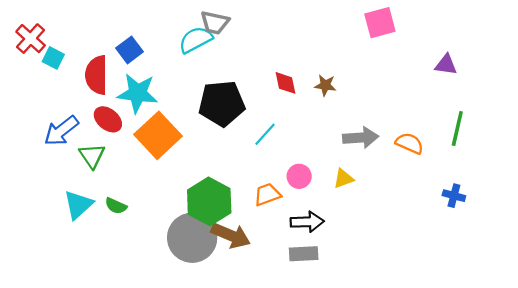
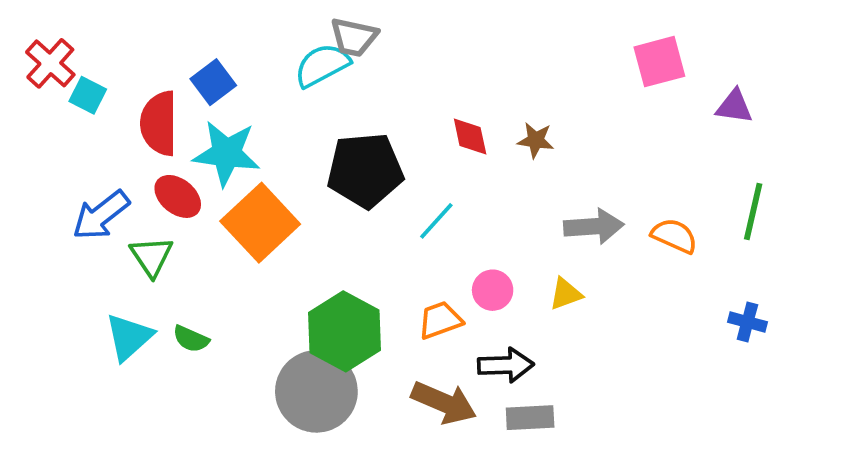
pink square: (380, 23) -> (659, 62), moved
brown arrow: (231, 235) -> (444, 403), moved
gray rectangle: (304, 254) -> (530, 418), moved

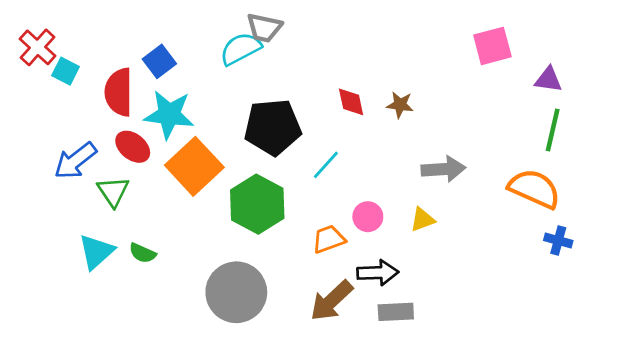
green line: (753, 211) -> (553, 130), moved
orange semicircle: (674, 236) -> (534, 189), moved, size x1.5
green hexagon: (345, 331) -> (257, 204), moved
brown arrow: (444, 403) -> (331, 301), turned 114

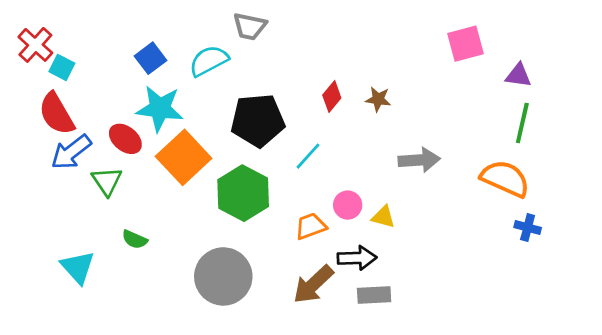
cyan semicircle: (240, 49) -> (209, 61), moved
red semicircle: (119, 92) -> (57, 114), moved, turned -30
red diamond: (351, 102) -> (332, 97), turned 52
yellow triangle: (422, 219) -> (383, 217), moved, turned 35
cyan triangle: (96, 252) -> (78, 267), moved, turned -30

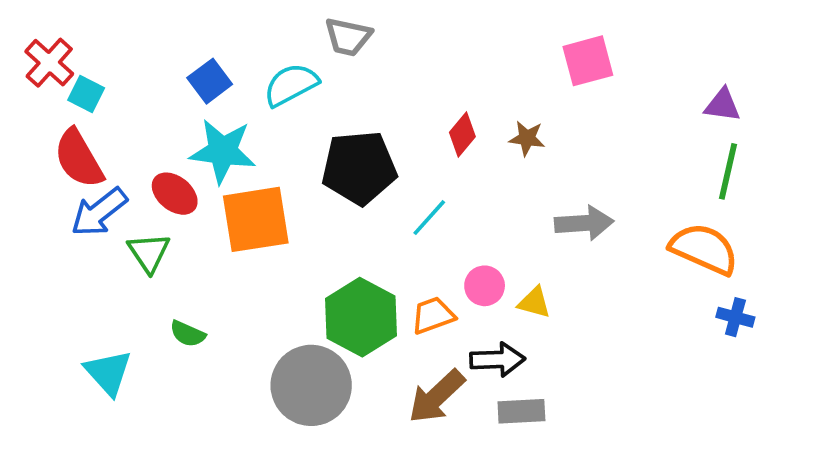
pink square: (465, 44) -> (588, 61), moved
orange square: (184, 157) -> (256, 219), turned 34
green hexagon: (243, 193) -> (361, 317), moved

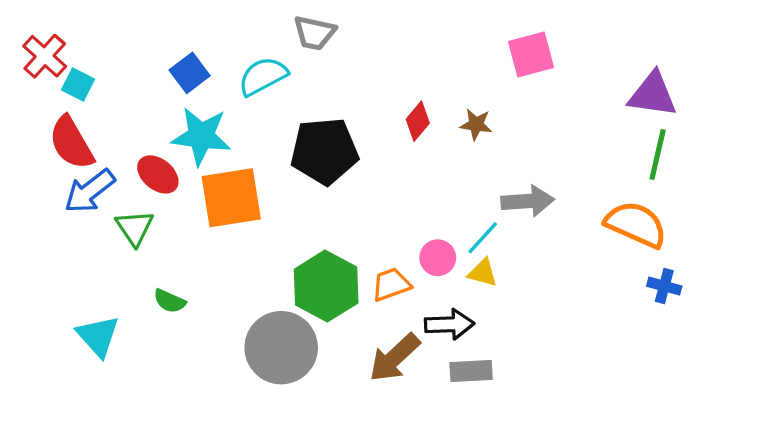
purple triangle: (722, 105) -> (653, 95), size x1.5
cyan line: (429, 218) -> (483, 238), moved

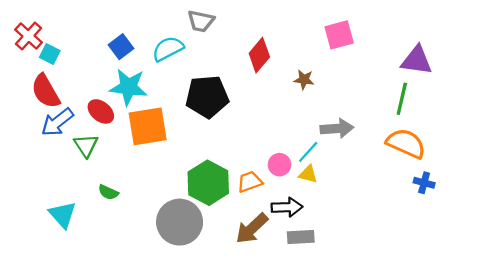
red diamond: (418, 121) -> (259, 55), moved, size x1.4
green line: (658, 154) -> (402, 99), moved

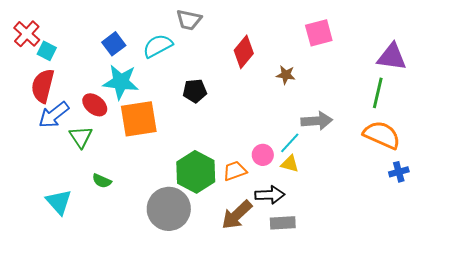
red semicircle: (46, 91) -> (43, 86), turned 44
black pentagon: (207, 97) -> (195, 91), size x0.6
blue cross: (424, 183) -> (399, 172), turned -30

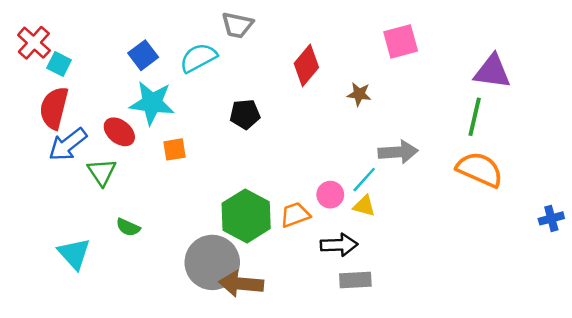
orange square: (139, 119) -> (175, 149), size x0.5
blue cross: (399, 172) -> (551, 218), moved
brown arrow: (237, 215) -> (241, 284), moved, turned 48

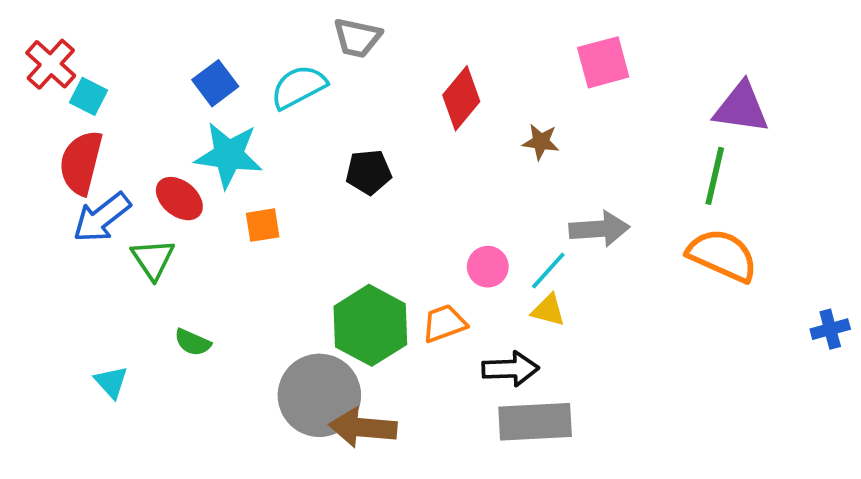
pink circle: (330, 195) -> (488, 267), moved
cyan triangle: (74, 254) -> (111, 382), size x0.7
gray rectangle: (355, 280) -> (535, 422), size x1.5

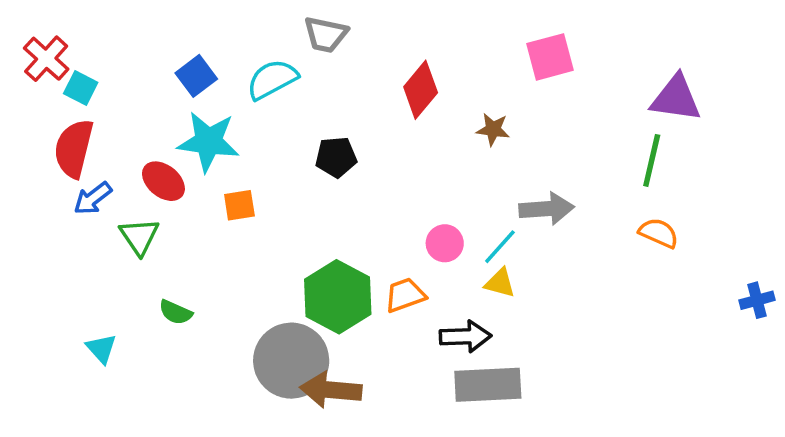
blue arrow: (102, 217) -> (93, 198), size x0.7
orange semicircle: (722, 255) -> (659, 233), size x0.6

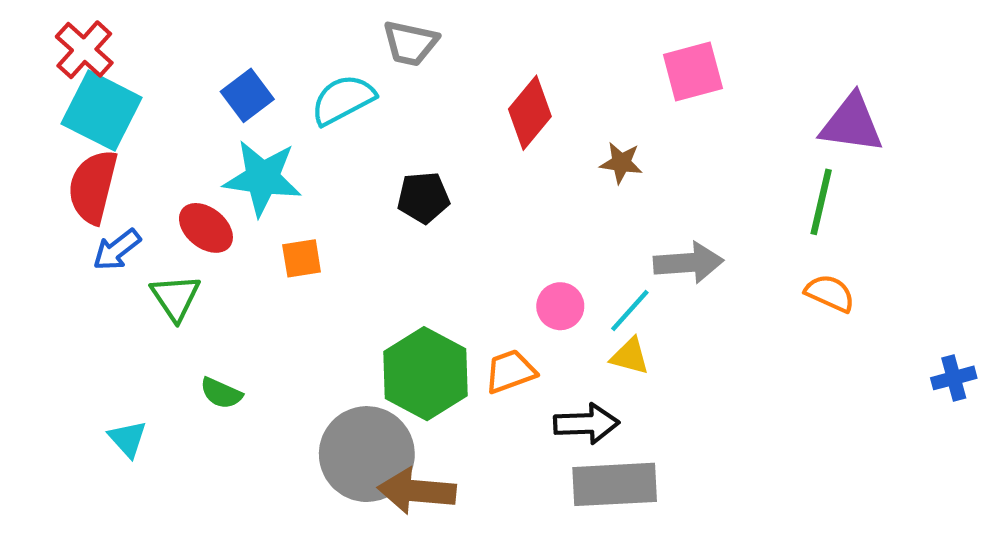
red cross: (46, 59) -> (84, 50), moved
cyan square: (81, 88) -> (102, 111), size x1.8

